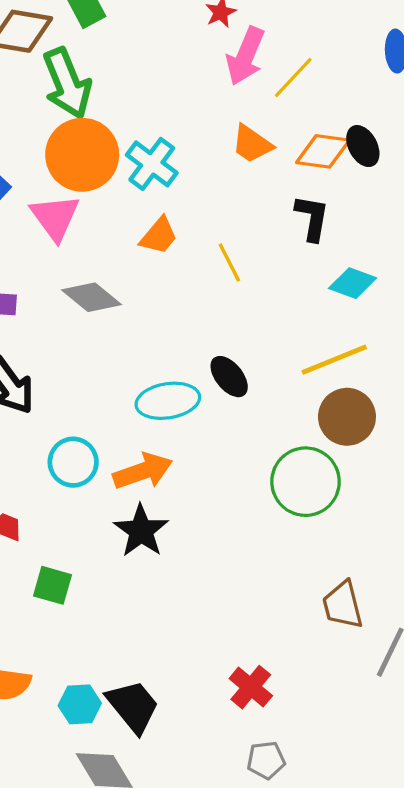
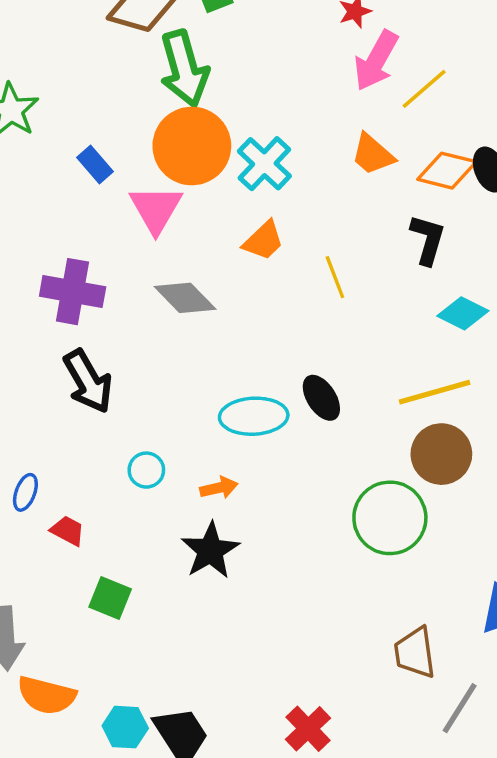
cyan circle: (73, 462) -> (146, 470), size x0.7
orange arrow: (143, 471) -> (219, 488), size x0.6

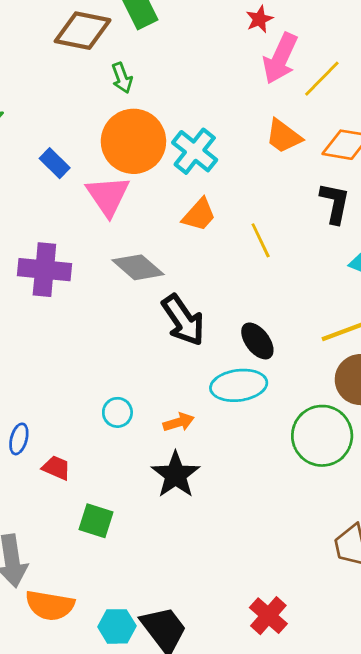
green arrow: (184, 69) -> (122, 78), size x0.5
black arrow: (88, 381) -> (183, 320), moved
cyan ellipse: (254, 416) -> (239, 385), moved

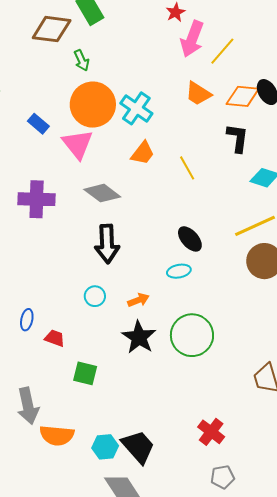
black arrow: (183, 320) -> (107, 244), moved, turned 36
cyan ellipse: (239, 385) -> (179, 271), size x0.6
green circle: (322, 436) -> (192, 335), moved

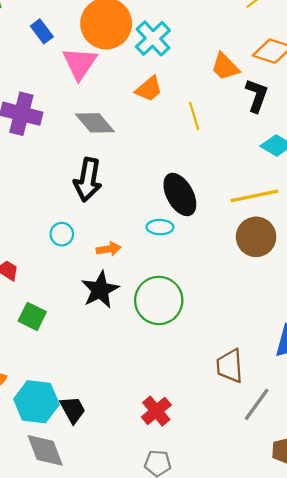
orange trapezoid: (198, 94) -> (225, 67), moved
black ellipse: (190, 239) -> (180, 195), size x1.4
cyan hexagon: (105, 447) -> (36, 402), size x1.5
black trapezoid: (138, 447) -> (73, 410), size x0.7

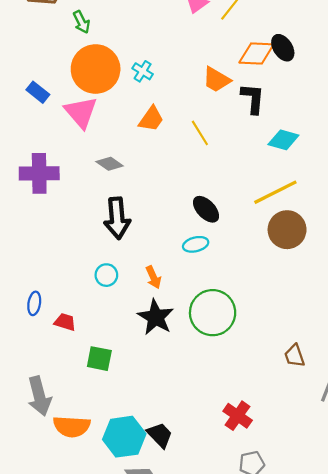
cyan cross: (153, 38) -> (143, 71), size x0.6
gray diamond: (95, 123) -> (110, 164), size x0.7
black ellipse: (180, 195) -> (206, 209), size x0.7
orange arrow: (109, 249) -> (153, 277), turned 90
brown trapezoid: (230, 366) -> (295, 356), size x0.7

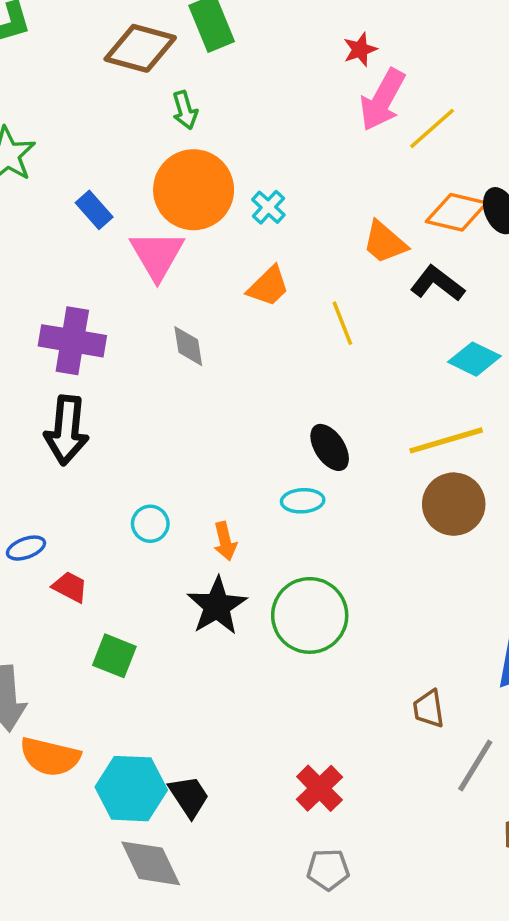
black L-shape: (253, 99) -> (437, 283), turned -68
gray diamond: (110, 164) -> (188, 346), turned 36
black arrow: (117, 218) -> (67, 430), moved
blue ellipse: (34, 303) -> (26, 548), turned 50

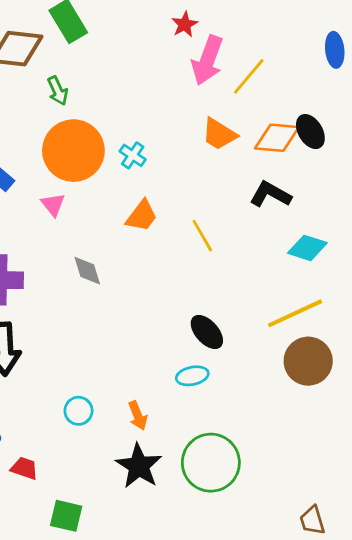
orange trapezoid: (385, 242) -> (219, 134), moved
pink triangle: (157, 255) -> (53, 205), size x0.6

